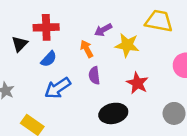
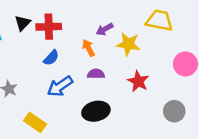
black triangle: (20, 44) -> (23, 23), moved
purple semicircle: (94, 75) -> (96, 74), turned 98
black ellipse: (113, 113) -> (96, 111), moved

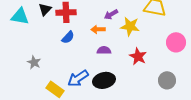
orange arrow: (89, 48) -> (98, 29), turned -64
blue arrow: (60, 86) -> (78, 78), moved

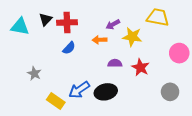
purple semicircle: (104, 50) -> (115, 63), moved

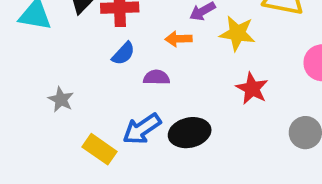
purple semicircle: (115, 63) -> (156, 77), moved

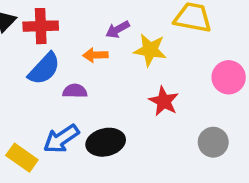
blue semicircle: (123, 54) -> (44, 69), size x1.5

